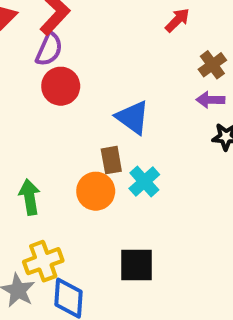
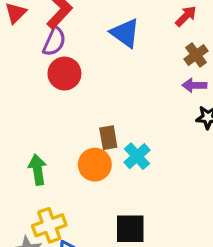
red arrow: (177, 20) -> (186, 16), moved
blue triangle: (133, 117) -> (125, 33), moved

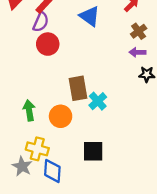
brown rectangle: (108, 138) -> (78, 88), size x1.5
orange circle: (95, 165) -> (61, 116), moved
yellow cross: (49, 225) -> (37, 149), turned 35

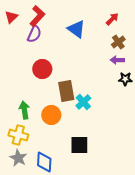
red circle: (48, 44) -> (42, 69), moved
yellow cross: (37, 149) -> (18, 135), moved

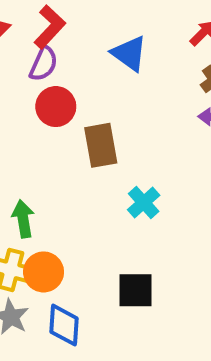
red circle: (42, 69) -> (56, 107), moved
brown rectangle: (66, 91) -> (101, 145), moved
orange circle: (51, 115) -> (44, 272), moved

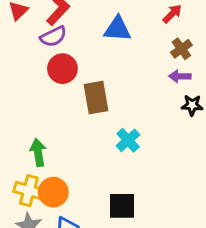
blue triangle: (129, 53) -> (117, 29), turned -32
purple semicircle: (44, 64) -> (53, 37), turned 40

